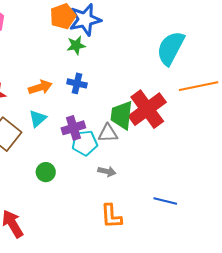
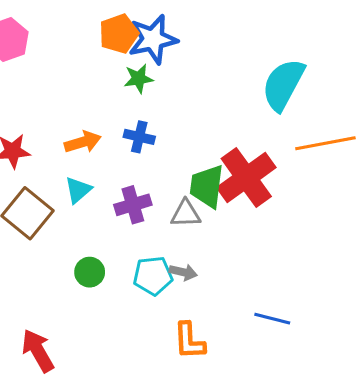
cyan pentagon: (85, 143) -> (153, 276), moved

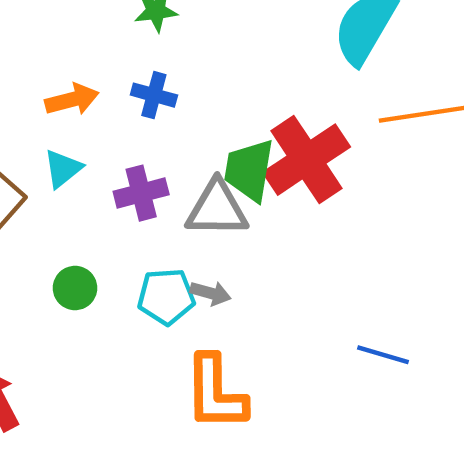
gray triangle: (186, 214) -> (217, 209), size x1.4
blue line: (272, 319) -> (383, 355), moved
orange L-shape: (189, 341) -> (215, 393), size x1.4

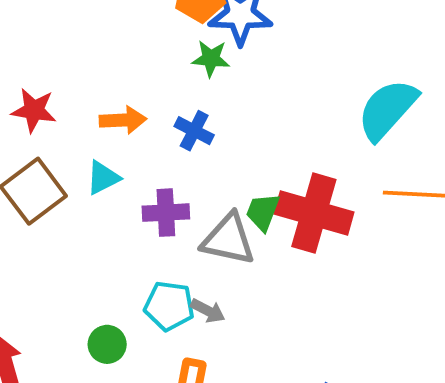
red cross: (307, 160) -> (314, 213), turned 38
green trapezoid: (249, 170) -> (263, 212), size x0.7
green circle: (75, 288) -> (107, 344), moved

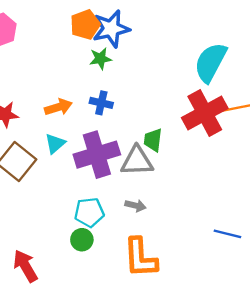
purple cross: (166, 213) -> (97, 155), size x1.6
red cross: (314, 213) -> (205, 113), moved, turned -30
cyan pentagon: (169, 306) -> (89, 212), moved

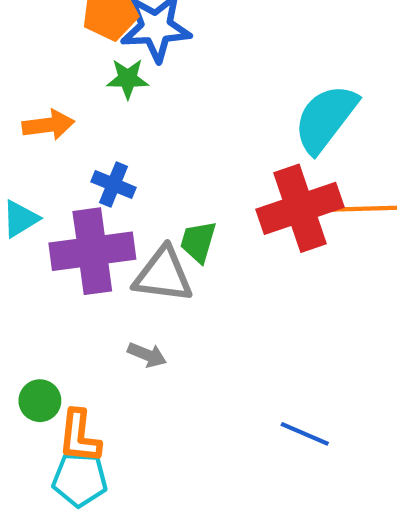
blue cross: (101, 103) -> (114, 185), moved
orange arrow: (58, 107) -> (48, 125), moved
cyan pentagon: (89, 212) -> (80, 479), moved
orange L-shape: (140, 258) -> (79, 437), moved, size x0.7

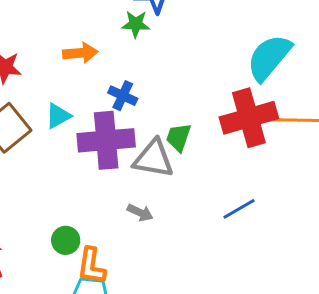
blue line: (305, 434) -> (239, 209), moved, turned -56

